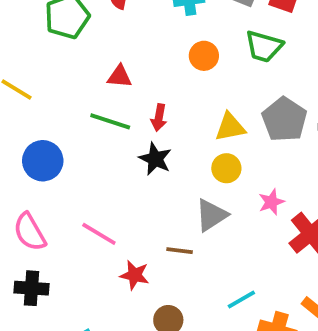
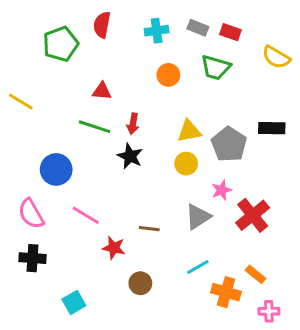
gray pentagon: (284, 120) -> (229, 144), moved
blue circle: (43, 161) -> (56, 169), moved
gray triangle: (211, 215) -> (198, 217), moved

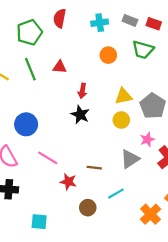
green line: (95, 127) -> (30, 69), moved, turned 50
cyan line: (198, 267) -> (116, 194), moved
orange cross: (226, 292) -> (151, 214), turned 30
cyan square: (74, 302) -> (39, 222), turned 35

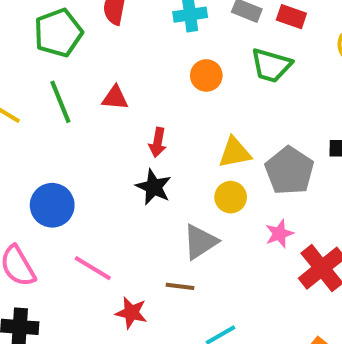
gray triangle: (130, 159) -> (200, 242), moved

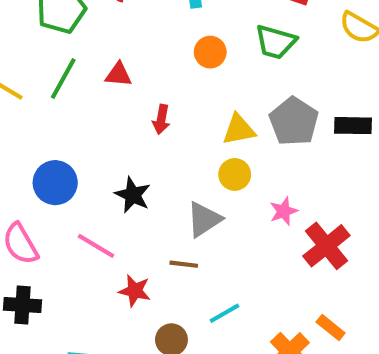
green line: (60, 102) -> (63, 79), turned 51
gray pentagon: (289, 171) -> (294, 121), moved
black star: (154, 187) -> (133, 195), moved

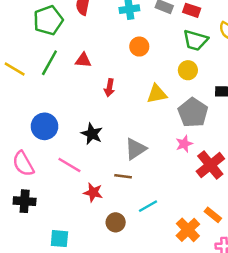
green trapezoid: (275, 42) -> (195, 40), moved
gray pentagon: (294, 121) -> (193, 113), moved
yellow circle: (235, 174) -> (188, 70), moved

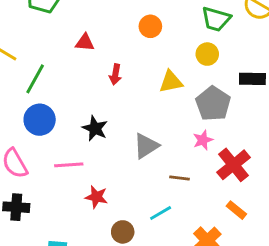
green line: (49, 63) -> (35, 79), moved
pink line: (69, 165) -> (69, 165), turned -35
brown line: (123, 176) -> (180, 178), moved
orange rectangle: (213, 215) -> (236, 210), moved

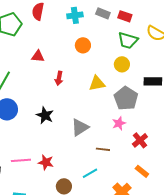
pink line: (69, 165) -> (21, 160), moved
red cross: (233, 165) -> (140, 140), size x0.7

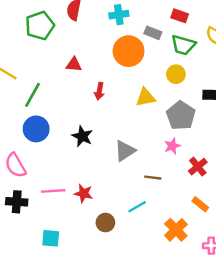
gray rectangle: (103, 13) -> (153, 33), moved
orange circle: (83, 45) -> (129, 51), size x1.6

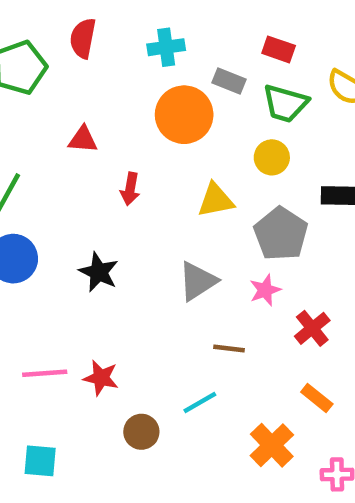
gray triangle: (125, 151) -> (198, 281), moved

